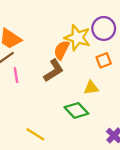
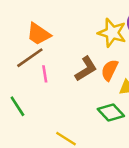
orange semicircle: (62, 50) -> (110, 70), moved

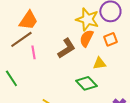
orange trapezoid: (39, 34) -> (28, 20), turned -90
orange semicircle: (110, 70) -> (86, 38), moved

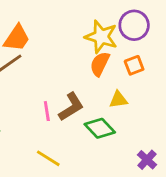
brown L-shape: (66, 48) -> (71, 107), moved
pink line: (33, 52) -> (47, 111), moved

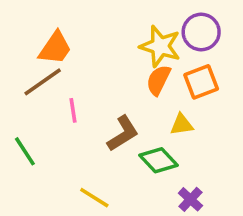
orange square: (134, 65) -> (201, 82), size x1.4
pink line: (47, 111) -> (73, 110), moved
purple cross: (147, 160) -> (190, 199), moved

